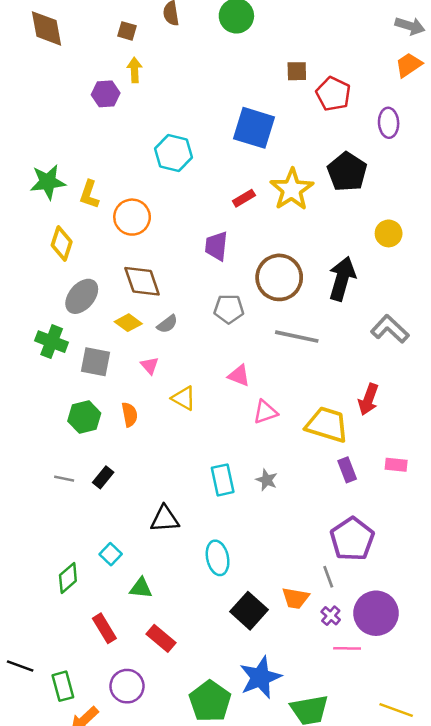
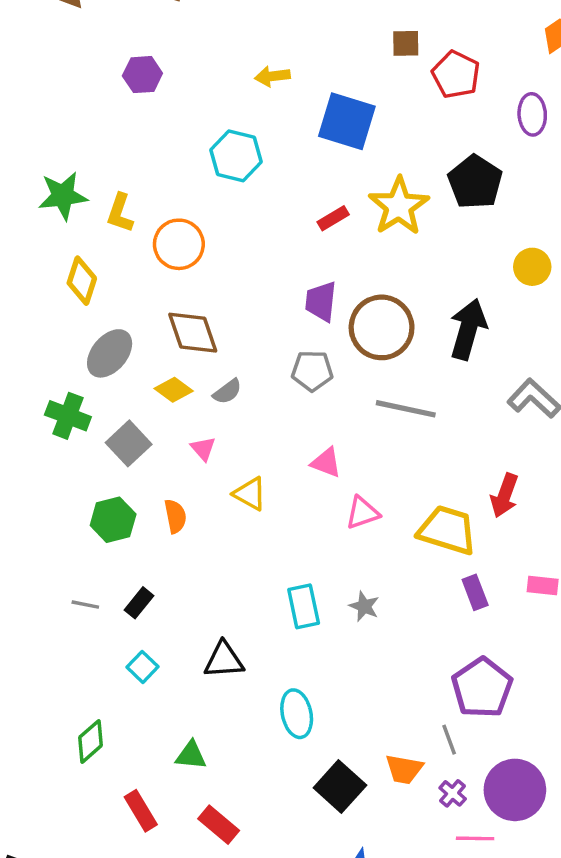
yellow arrow: (135, 70) -> (272, 76), moved, turned -95
purple trapezoid: (216, 246) -> (321, 301), moved
gray square: (96, 362) -> (129, 443), turned 36
cyan square: (111, 554) -> (142, 667), moved

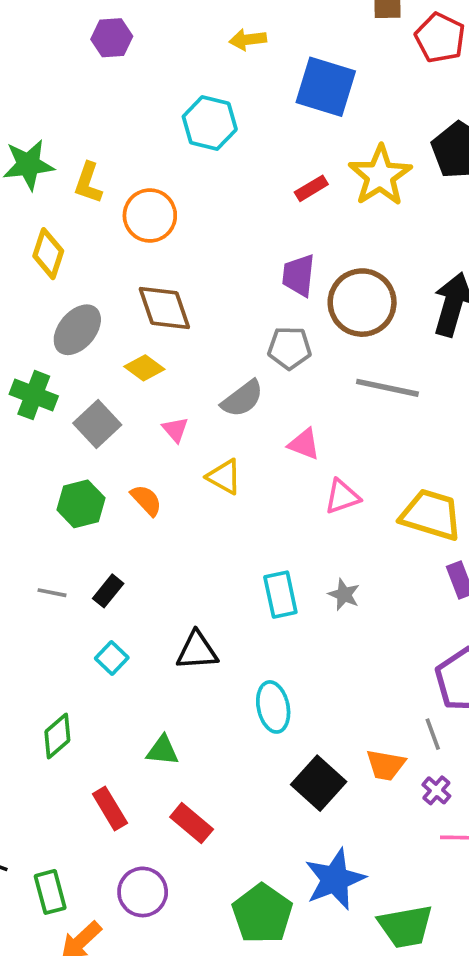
gray semicircle: (227, 392) -> (242, 399), moved, size x1.4
orange semicircle: (175, 516) -> (146, 500), turned -32

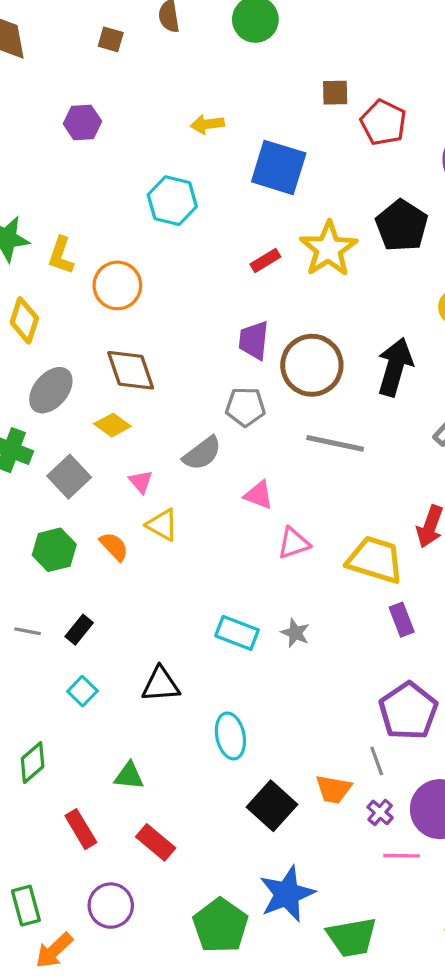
yellow triangle: (224, 477) -> (162, 525), moved
cyan rectangle: (280, 595) -> (237, 633), turned -57

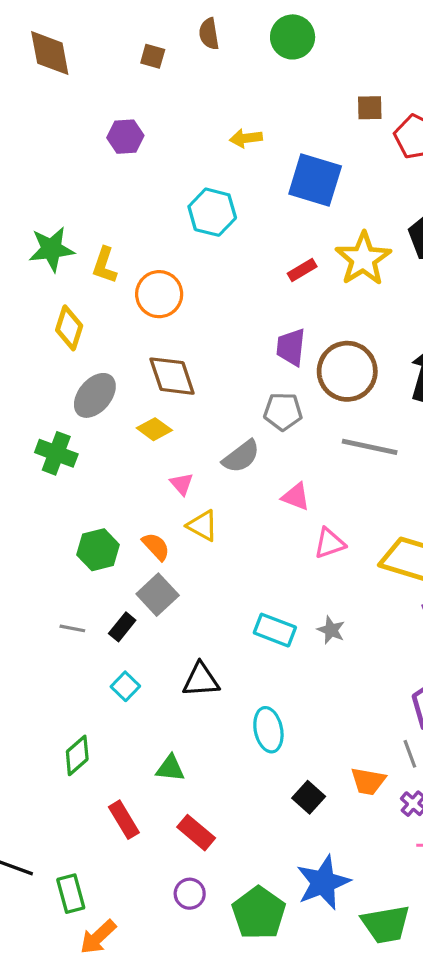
gray square: (69, 477) -> (158, 595), moved
black square: (272, 806) -> (309, 797), size x0.7
purple circle: (111, 906) -> (190, 894), moved, size x0.7

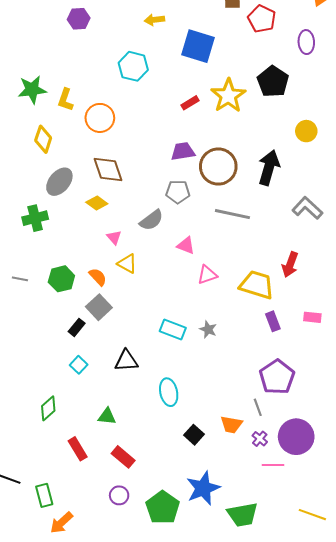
purple trapezoid: (291, 347) -> (183, 151), turned 75
green cross: (56, 453) -> (35, 218), turned -35
gray line: (72, 628) -> (20, 279), moved

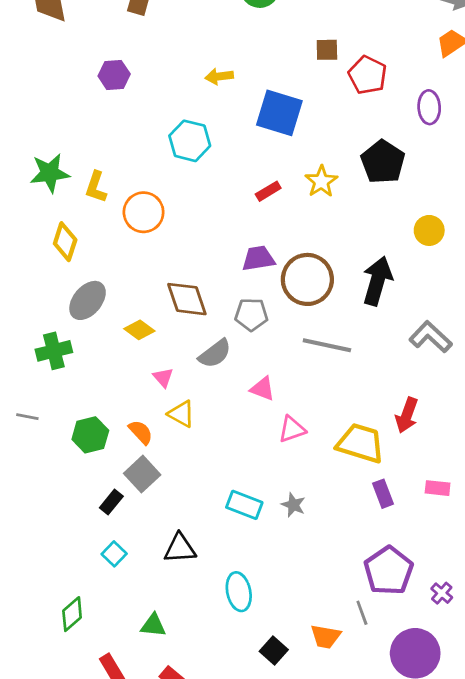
yellow star: (228, 96) -> (321, 181), size x0.7
brown diamond: (108, 170) -> (187, 299), moved
gray line: (20, 279) -> (27, 417), moved
purple cross: (260, 439) -> (442, 593), moved

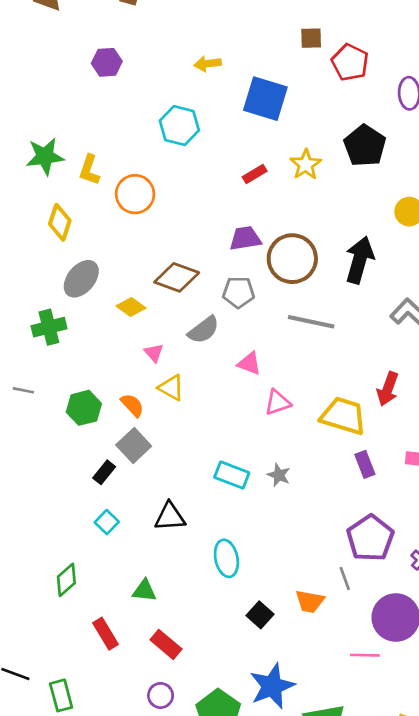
brown diamond: (187, 299) -> (177, 277), turned -51

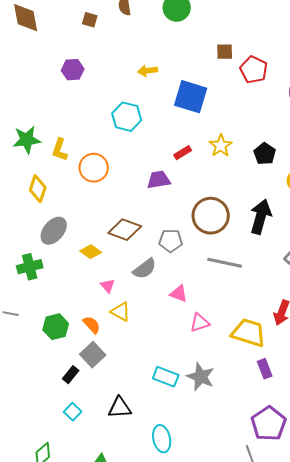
black pentagon: (365, 146) -> (265, 154), moved, size x0.7
purple trapezoid: (245, 238) -> (159, 180), moved
gray star: (279, 475) -> (201, 377), size x1.6

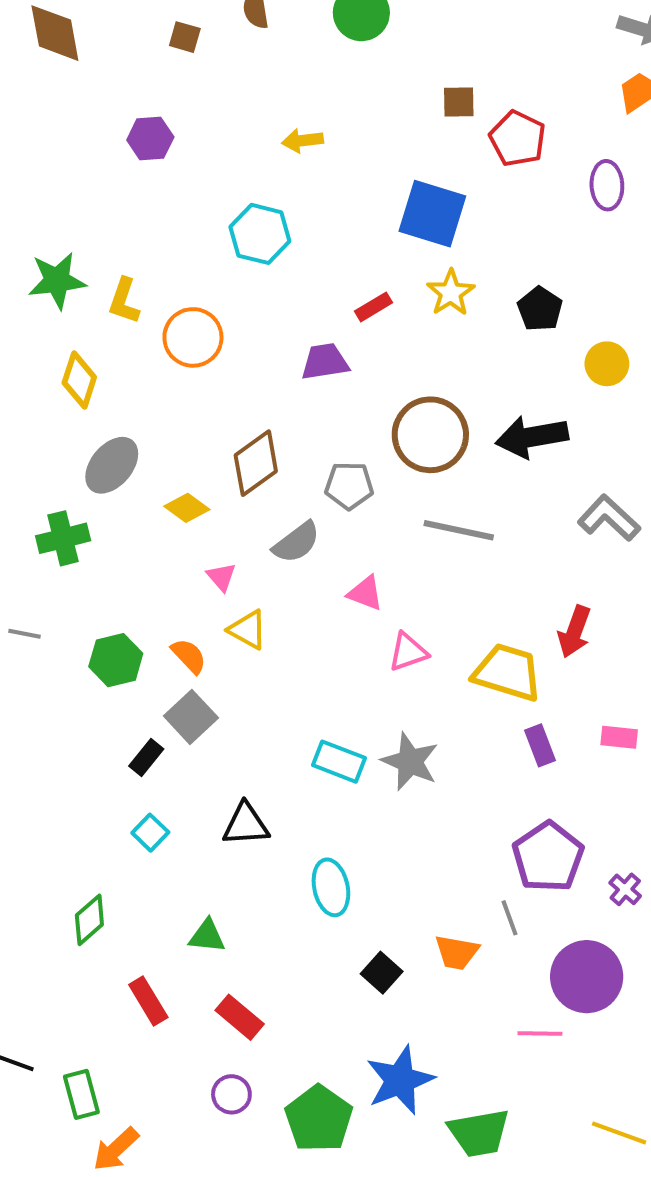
blue square: (191, 97) -> (432, 214), moved
black arrow: (261, 217) -> (532, 437), turned -116
brown diamond: (125, 230) -> (256, 463), turned -56

